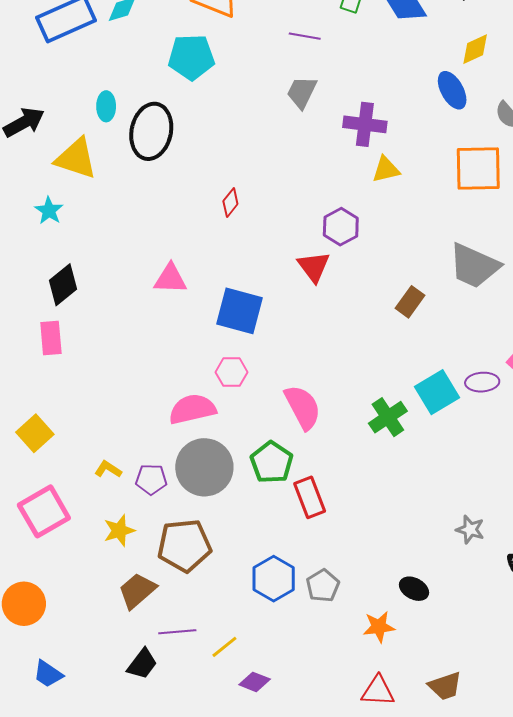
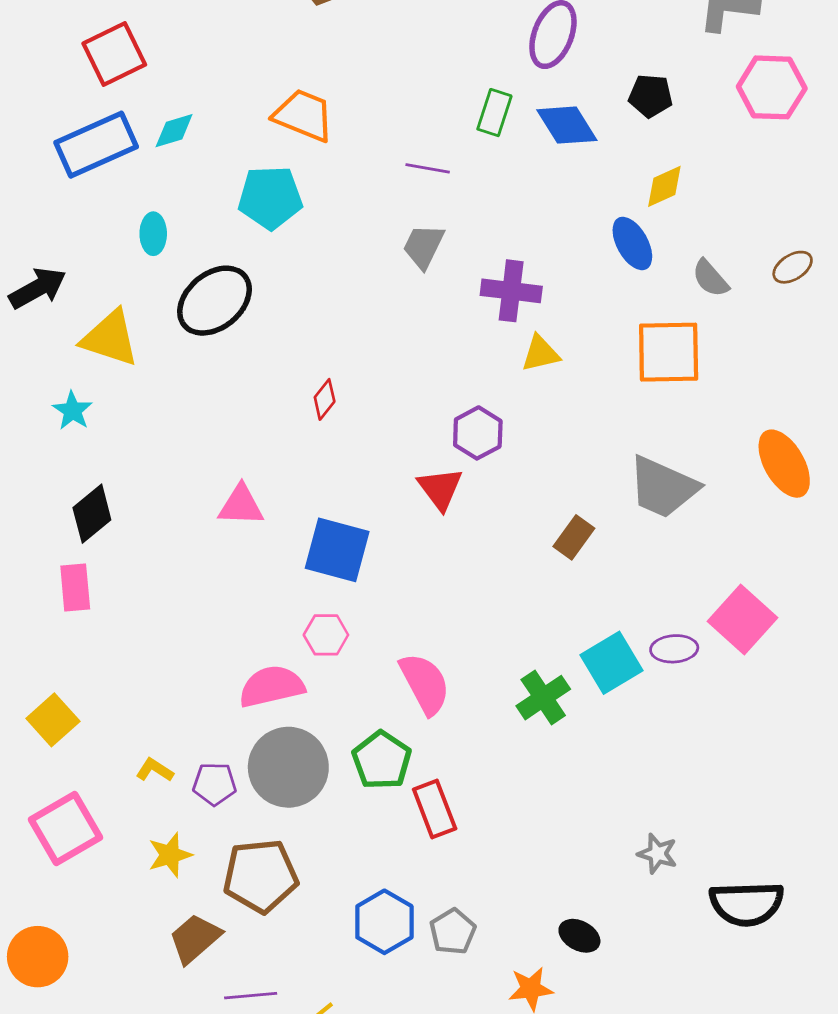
cyan ellipse: (106, 106) -> (153, 234), moved
black ellipse: (151, 131) -> (215, 301), turned 38

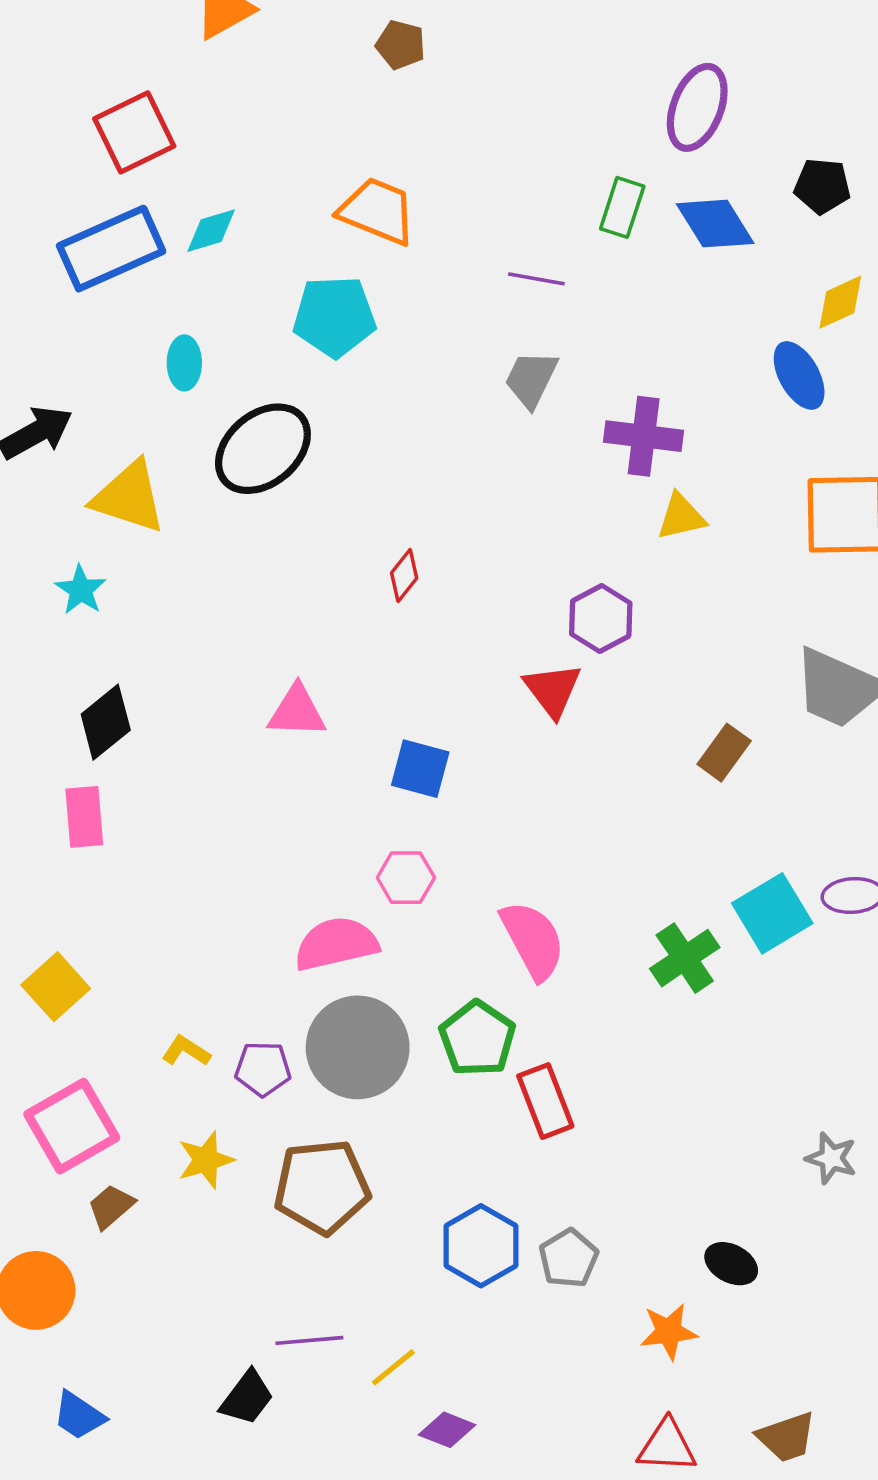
blue square: (337, 550) -> (420, 769), size x0.7
brown trapezoid: (195, 939) -> (111, 1206), moved, size x0.7

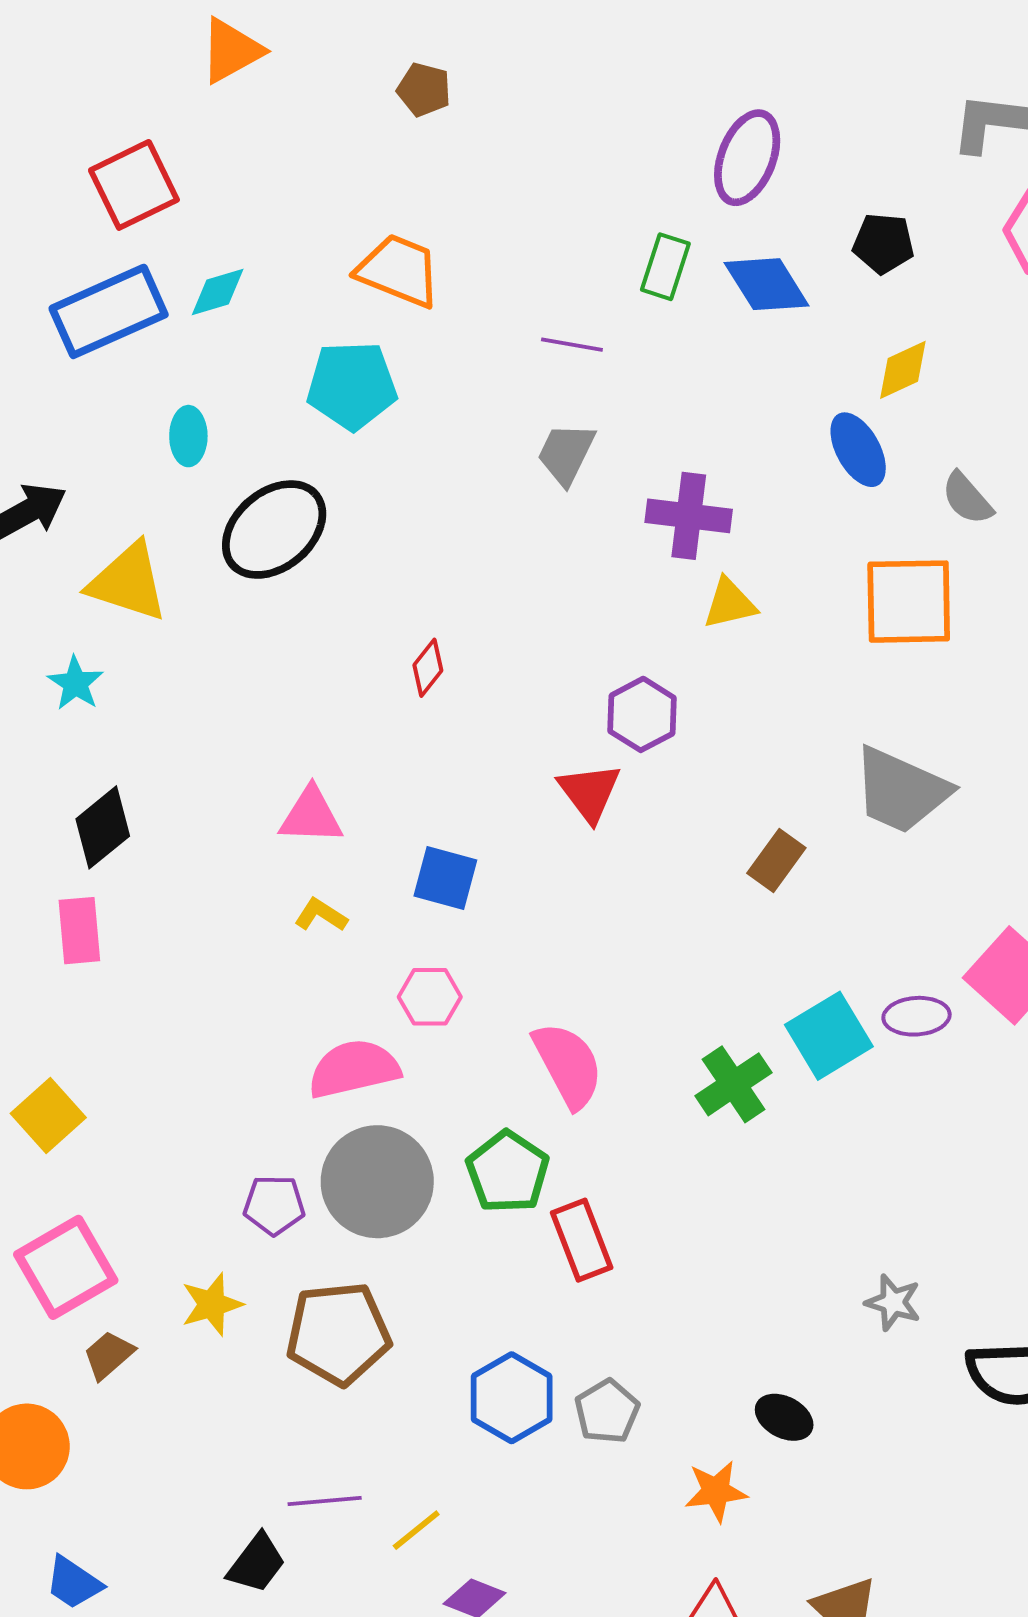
yellow L-shape: (186, 1051) -> (321, 915), moved

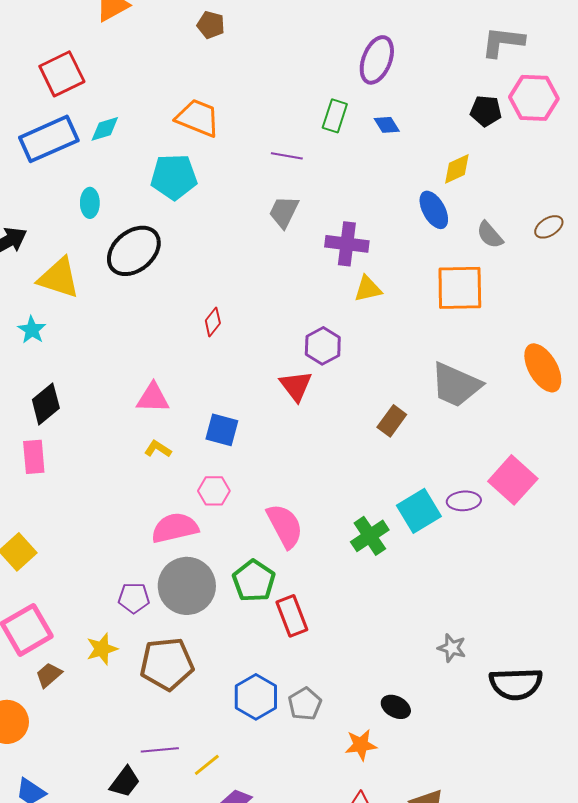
black pentagon: (883, 243) -> (486, 111), moved
blue diamond: (767, 284) -> (387, 125), size x0.6

